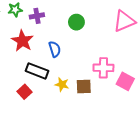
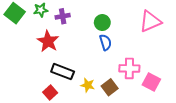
blue semicircle: (55, 49) -> (105, 42), moved
brown square: (84, 87) -> (110, 87), turned -35

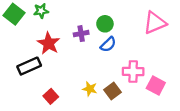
purple cross: (63, 16) -> (81, 34), moved
blue semicircle: (105, 42) -> (108, 44), turned 63
black rectangle: (63, 72) -> (29, 66), moved, turned -45

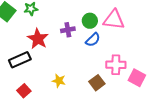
pink triangle: (155, 23) -> (114, 20), moved, turned 30
yellow star: (90, 89) -> (59, 81), moved
red square: (51, 96) -> (24, 91), moved

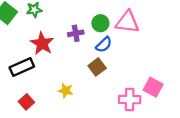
pink cross: (116, 65) -> (130, 100), moved
brown square: (97, 83) -> (97, 67), moved

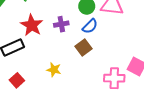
purple cross: (76, 33) -> (61, 24), moved

